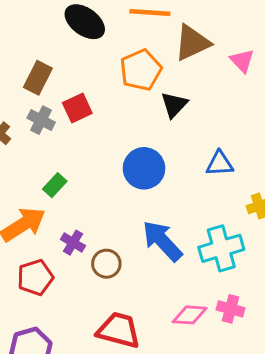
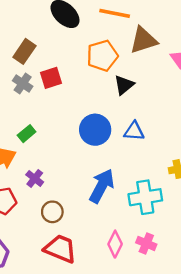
blue triangle: (220, 164) -> (134, 131), moved
blue arrow: (162, 241) -> (102, 186), turned 64
brown circle: (106, 264) -> (52, 212), moved
pink diamond: (190, 315) -> (115, 244), turned -75

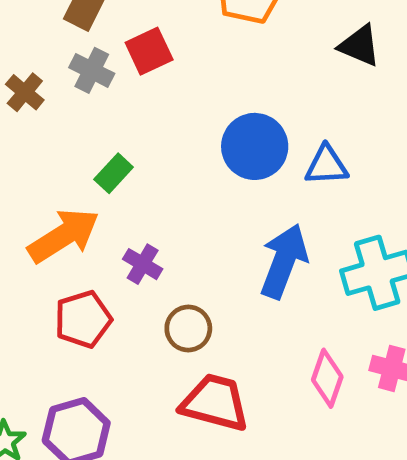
black triangle: (124, 85) -> (360, 46), moved, turned -50
blue triangle: (134, 131) -> (327, 165), moved

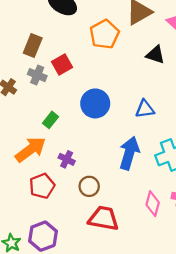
blue circle: (255, 146) -> (95, 103), moved

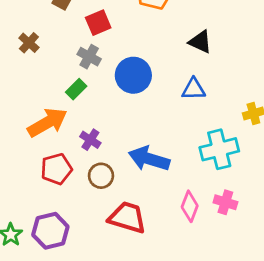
black triangle: (155, 55) -> (200, 42), moved
gray cross: (37, 75) -> (89, 57), moved
blue arrow: (129, 153) -> (149, 159), moved, turned -96
brown circle: (89, 186) -> (101, 176), moved

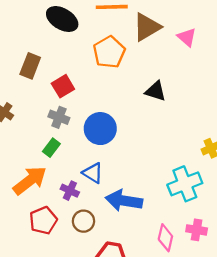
blue triangle: (194, 89) -> (93, 173), moved, turned 40

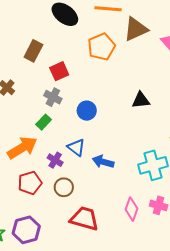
black triangle: (156, 91) -> (141, 100), moved, turned -30
blue circle: (100, 129) -> (87, 111), size x0.7
blue arrow: (124, 201) -> (103, 162), moved, size x0.7

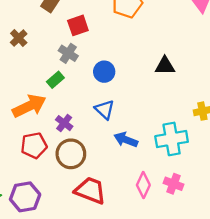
blue triangle: (76, 147) -> (105, 110), moved
blue arrow: (103, 162) -> (126, 140), moved
brown circle: (64, 187) -> (71, 154), size x1.4

